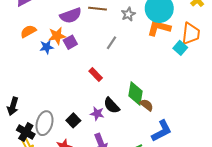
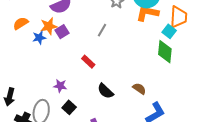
green diamond: (135, 94) -> (165, 52), moved
purple star: (97, 114) -> (60, 86), moved

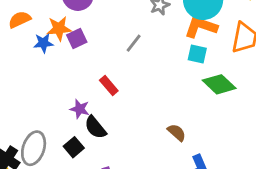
cyan square: (169, 31) -> (197, 54), moved, turned -32
green diamond: (165, 52) -> (219, 84), turned -60
purple star: (60, 86) -> (80, 109), moved
black semicircle: (105, 91) -> (95, 127), moved

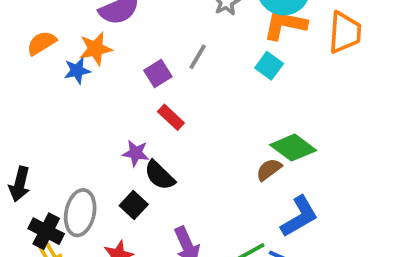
purple square: (77, 38) -> (158, 74), moved
cyan square: (197, 54) -> (269, 66), moved, turned 30
green diamond: (219, 84) -> (293, 148), moved
brown semicircle: (177, 132) -> (269, 170), turned -72

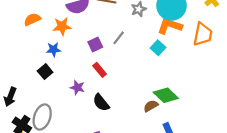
blue star: (77, 71) -> (54, 50), moved
black semicircle: (160, 175) -> (101, 103), moved
black square: (134, 205) -> (45, 72), moved

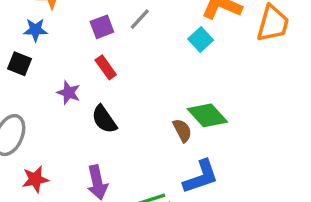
black square: (45, 72) -> (19, 64), turned -32
brown semicircle: (151, 106) -> (182, 130), turned 88

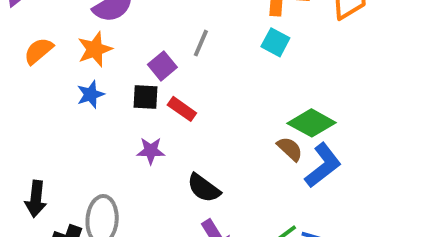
black square: (19, 64) -> (146, 97), moved
black semicircle: (104, 119) -> (204, 188), moved
blue L-shape: (201, 177) -> (323, 165), moved

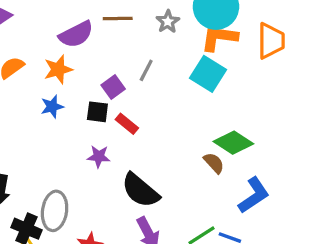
cyan square: (275, 42) -> (208, 74), size x1.5
blue L-shape: (323, 165) -> (254, 195), moved
black semicircle: (204, 188) -> (140, 190), size x1.4

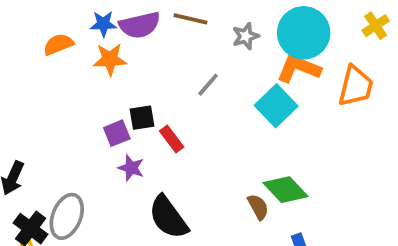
purple square: (113, 87) -> (117, 133), moved
blue star: (52, 107) -> (103, 24), moved
black square: (97, 112) -> (142, 118), turned -30

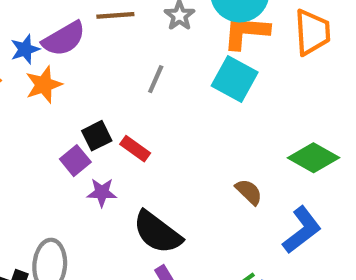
green diamond: (285, 190) -> (314, 158), moved

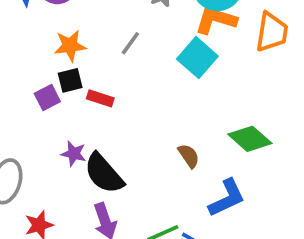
orange star: (44, 85) -> (70, 46), moved
red rectangle: (135, 149) -> (100, 98), turned -30
purple star: (102, 192) -> (74, 154), moved

